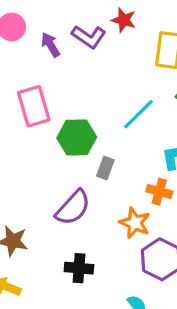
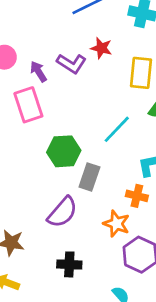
pink rectangle: (34, 106) -> (28, 105), moved
gray rectangle: (105, 168) -> (89, 177), size x1.4

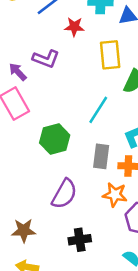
red star: (101, 48) -> (74, 27), moved
gray rectangle: (89, 177) -> (101, 156), moved

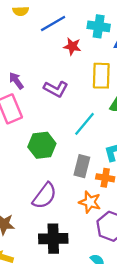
purple L-shape: (46, 59) -> (56, 89), moved
black cross: (80, 240) -> (53, 239), size x1.4

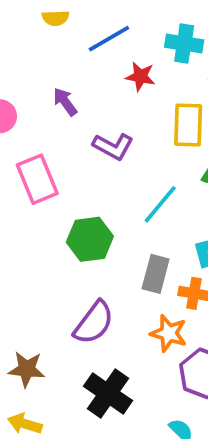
purple arrow: (16, 81) -> (65, 102), moved
black cross: (53, 239) -> (108, 393), turned 36

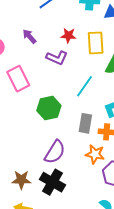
red star: (140, 77) -> (68, 35), moved
black cross: (108, 393) -> (52, 182), moved

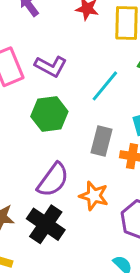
purple L-shape: (57, 58) -> (51, 66), moved
orange star: (95, 154) -> (94, 196), moved

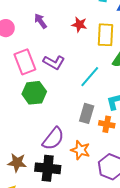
green hexagon: (49, 114) -> (34, 93), moved
black cross: (46, 224) -> (48, 168), turned -30

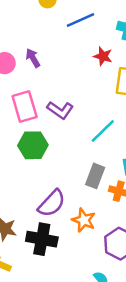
purple arrow: (40, 21) -> (33, 58), moved
red star: (79, 24) -> (103, 56), moved

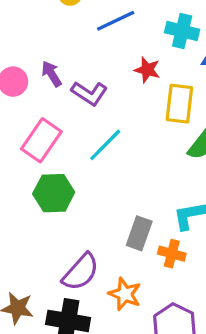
pink rectangle: (25, 106) -> (41, 140), turned 52
purple L-shape: (60, 110) -> (89, 93), moved
cyan line: (103, 131) -> (105, 145), moved

